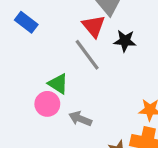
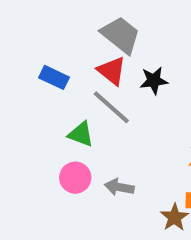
blue rectangle: (26, 22) -> (54, 77), moved
green triangle: (58, 84) -> (81, 134), moved

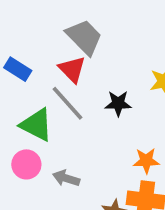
black star: (154, 81) -> (118, 103), moved
green triangle: (81, 134) -> (36, 125), size x1.4

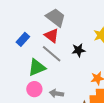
blue rectangle: (18, 69) -> (23, 39), turned -72
green triangle: (36, 125) -> (37, 67), turned -42

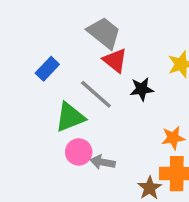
red triangle: (52, 35) -> (115, 60), moved
pink circle: (34, 89) -> (79, 152), moved

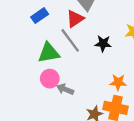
red triangle: (115, 60) -> (75, 19), moved, turned 36

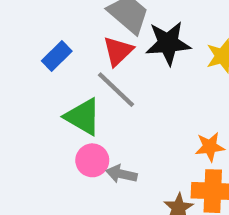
black star: (103, 43) -> (168, 43), moved, size x1.5
green triangle: (49, 53) -> (83, 117), turned 50

